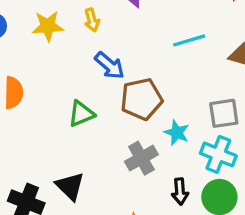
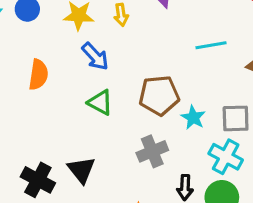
blue arrow: (109, 65) -> (95, 56), moved
green triangle: (81, 114) -> (100, 102), turned 44
cyan star: (177, 133) -> (193, 118), moved

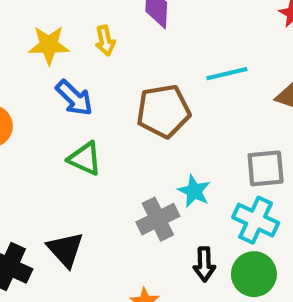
brown pentagon: (159, 95) -> (163, 111), moved
cyan star: (193, 118) -> (194, 191), moved

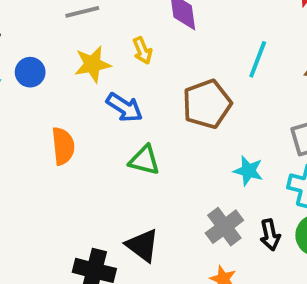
cyan line: (227, 74) -> (258, 59), turned -45
gray cross: (158, 219) -> (224, 227), moved

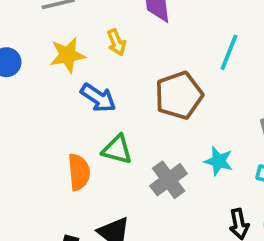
orange semicircle: (63, 146) -> (79, 172), moved
gray cross: (224, 227) -> (169, 180), moved

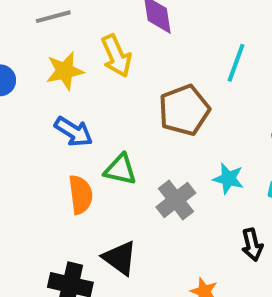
yellow arrow: (117, 42) -> (116, 56), size x1.5
blue arrow: (98, 98) -> (73, 132), moved

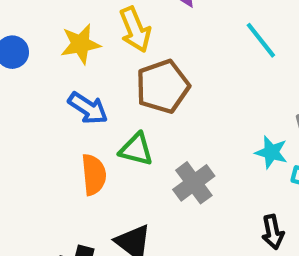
cyan line: (236, 63) -> (261, 40), turned -60
brown pentagon: (184, 110) -> (163, 86), moved
cyan star: (228, 179) -> (271, 152), moved

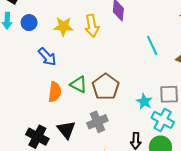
brown pentagon: (163, 86) -> (106, 87), moved, turned -30
blue arrow: (88, 108) -> (47, 57), moved
gray cross: (194, 183) -> (97, 122), moved

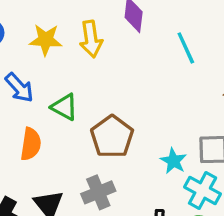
cyan line: (152, 45) -> (186, 48), moved
green triangle: (78, 84) -> (64, 107), moved

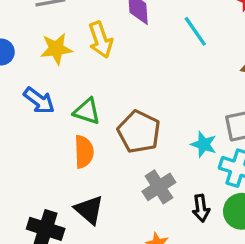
orange semicircle: (31, 144) -> (84, 152), moved
gray cross: (98, 192) -> (159, 187), moved

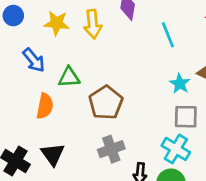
green triangle: (87, 111) -> (69, 77), turned -35
cyan star: (204, 144) -> (180, 84), moved
orange semicircle: (84, 152) -> (45, 106), moved

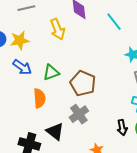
yellow star: (57, 23) -> (20, 40), moved
gray cross: (111, 149) -> (79, 114), moved

